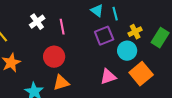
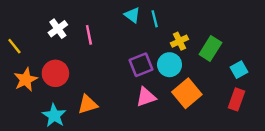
purple square: (104, 36) -> (141, 65), moved
red circle: (54, 57) -> (55, 73), moved

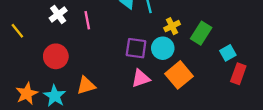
purple square: (141, 65) -> (136, 48), turned 30
orange star: (26, 80) -> (27, 94), moved
red rectangle: (237, 99) -> (238, 74), moved

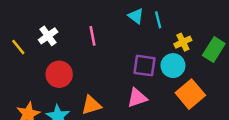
white cross: (58, 14) -> (48, 36), moved
pink triangle: (141, 78) -> (137, 98), moved

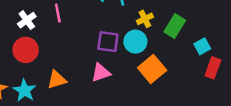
white cross: (48, 36) -> (27, 20), moved

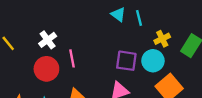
pink line: (58, 13) -> (72, 58), moved

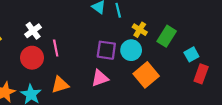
yellow cross: (162, 39) -> (140, 30), turned -32

